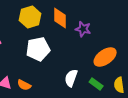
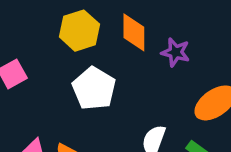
white pentagon: (38, 49) -> (94, 88), turned -30

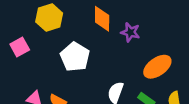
yellow hexagon: (79, 31) -> (49, 18), moved

